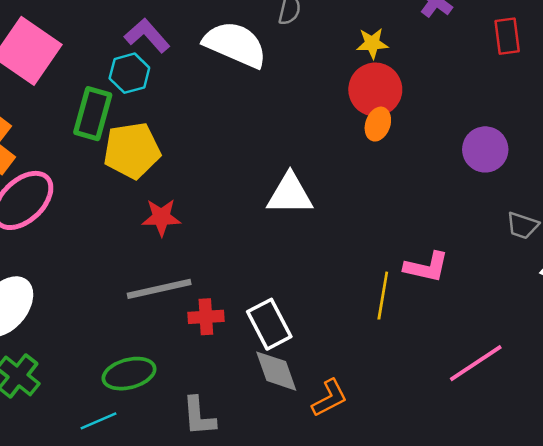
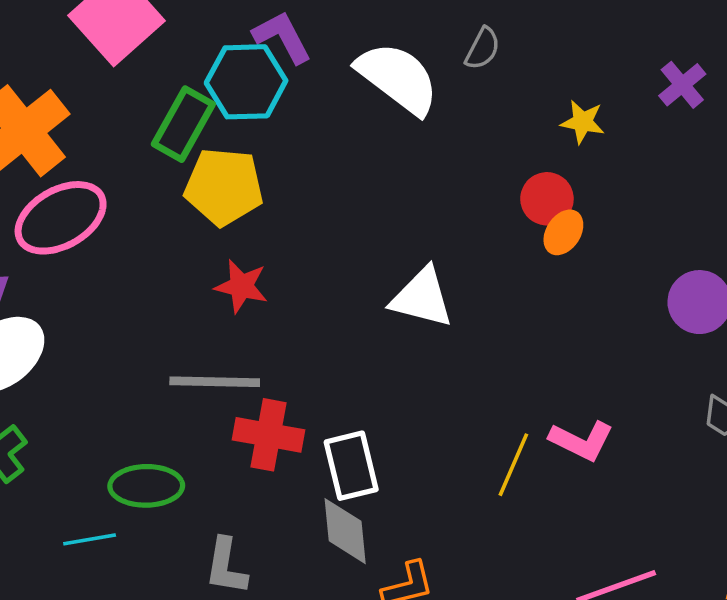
cyan hexagon: (129, 73) -> (246, 82), size x1.4
red circle: (375, 90) -> (547, 199), moved, size x0.7
red cross: (206, 317) -> (269, 435), size x1.4

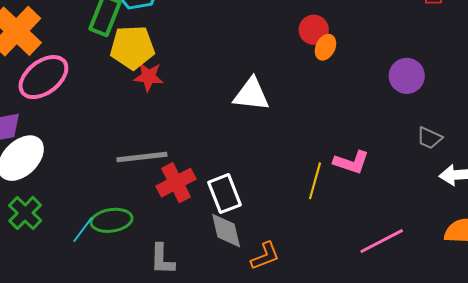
red star: (241, 286) -> (149, 77), moved
red cross: (269, 435) -> (176, 183), turned -30
cyan line: (90, 539) -> (83, 230), moved, turned -36

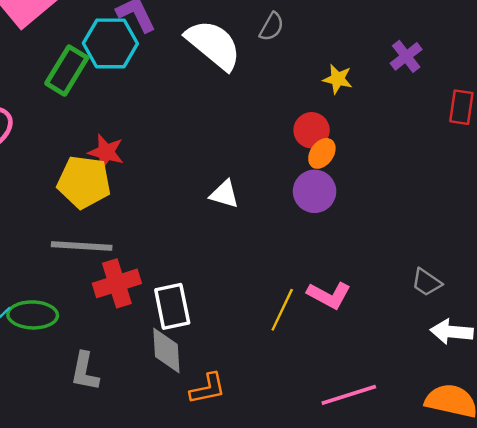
yellow pentagon: (132, 47) -> (84, 182), moved
purple circle: (407, 76) -> (315, 191), moved
white triangle: (251, 94) -> (224, 194), size x0.7

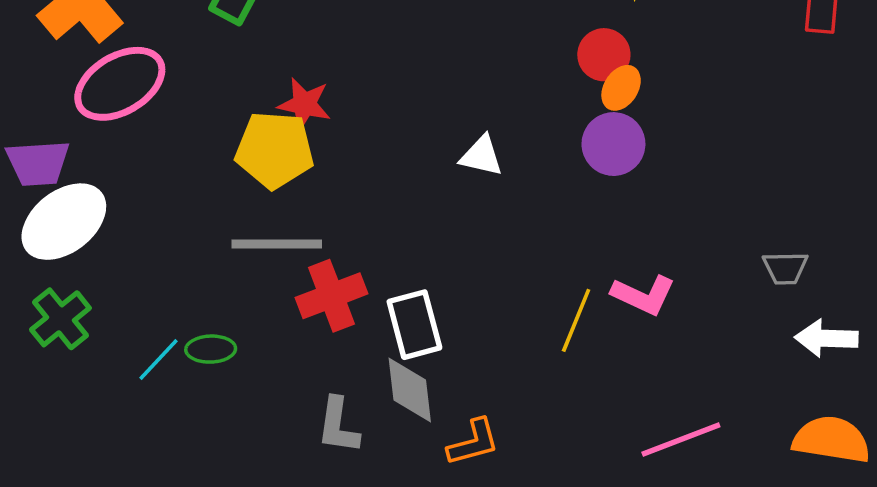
gray trapezoid: (427, 282) -> (785, 268), turned -32
green ellipse: (33, 315) -> (211, 349), size x0.7
gray L-shape: (85, 371) -> (338, 426), moved

